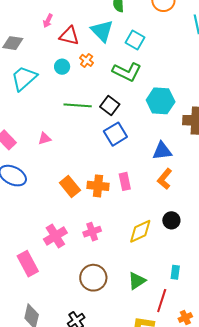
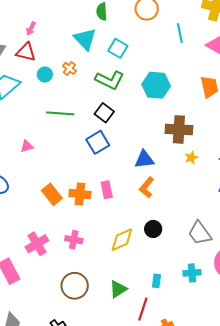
red triangle: (69, 36) -> (26, 52), moved
cyan hexagon: (161, 101) -> (156, 85), moved
black square: (110, 105) -> (104, 113), moved
pink cross: (92, 232) -> (74, 240), turned 30

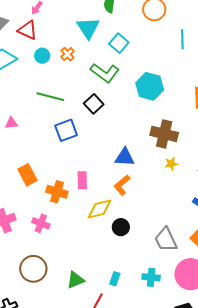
blue square: (98, 142) -> (66, 130), moved
orange cross: (80, 194) -> (57, 192), moved
yellow diamond: (122, 240) -> (99, 209), moved

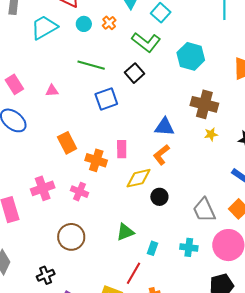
green triangle: (75, 280) -> (125, 232), moved

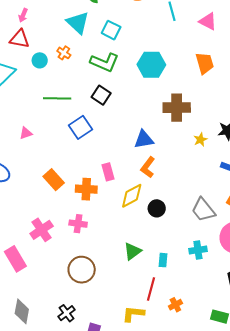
yellow star: (211, 134) -> (200, 140), moved

